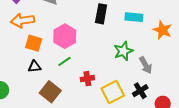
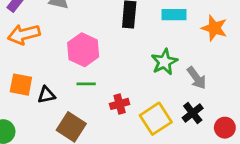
orange square: (34, 43) -> (21, 85), moved
green line: (64, 61) -> (86, 84), turned 40

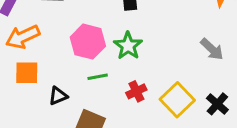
green star: (164, 62) -> (128, 46), moved
orange square: (21, 85) -> (27, 73), moved
black cross: (193, 113) -> (217, 104), moved

